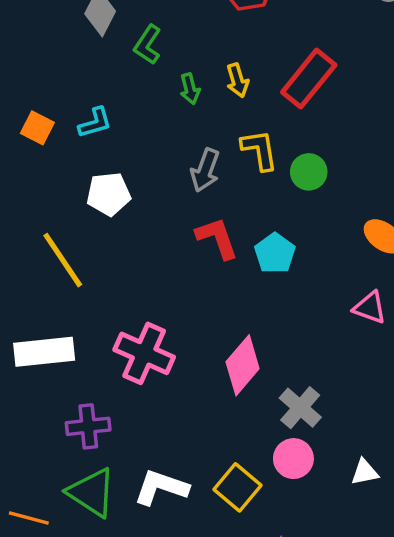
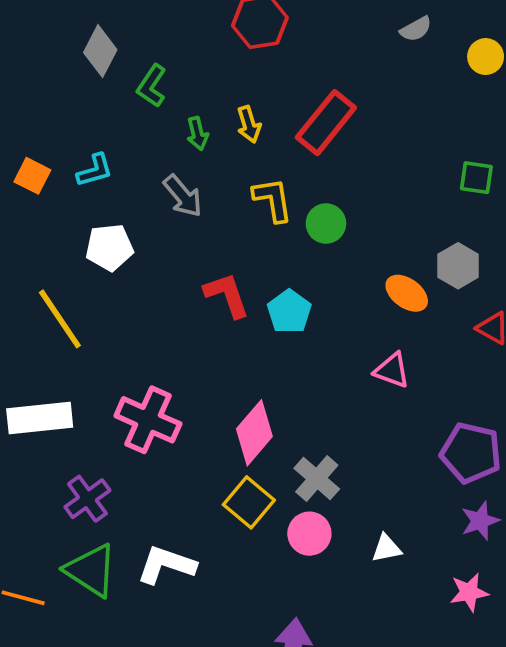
gray arrow: (205, 170) -> (183, 196), moved, turned -60
purple cross: (88, 426) -> (87, 499), turned -30
yellow square: (237, 487) -> (249, 502), moved

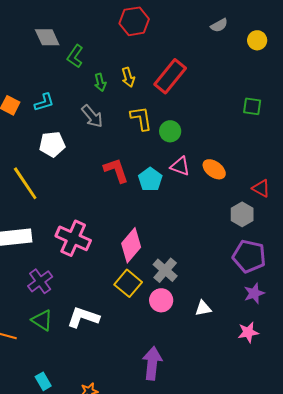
gray diamond: (100, 51) -> (47, 37), turned -52
gray hexagon: (458, 266) -> (242, 214), moved
pink triangle: (392, 370) -> (180, 166), moved
green triangle: (91, 570) -> (42, 320), size x0.7

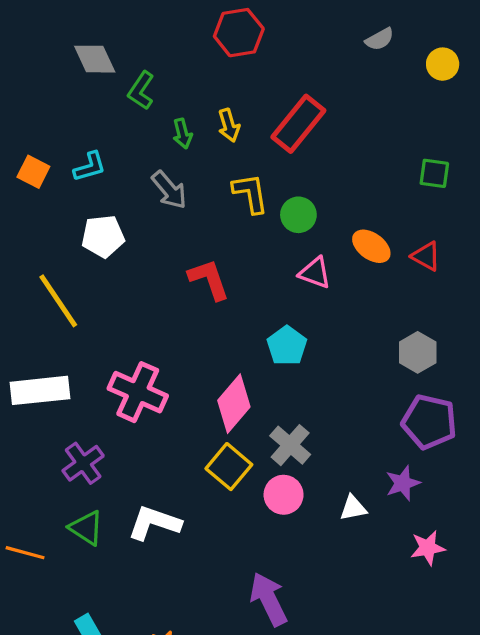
orange ellipse: (214, 169) -> (371, 246), moved
cyan pentagon: (150, 179) -> (287, 346), moved
red triangle: (261, 188) -> (426, 256), moved
purple star: (254, 293) -> (403, 483), moved
purple arrow: (152, 363) -> (269, 599), turned -32

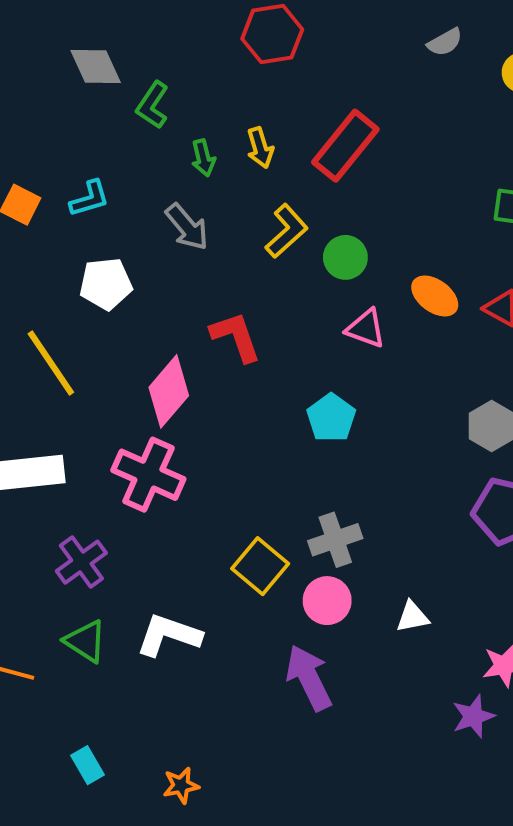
yellow L-shape: (250, 193) -> (287, 231), turned 57
pink diamond: (234, 404) -> (169, 391), moved
gray cross: (290, 445) -> (335, 540), turned 30
purple star: (403, 483) -> (473, 716), moved
purple arrow: (269, 599) -> (309, 678), moved

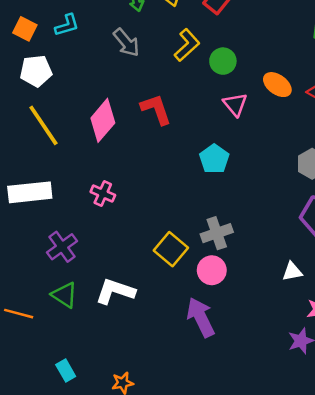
white pentagon: (106, 284) -> (36, 71), moved
pink triangle: (366, 328) -> (235, 104), turned 30
pink diamond: (169, 391) -> (103, 120), moved
pink cross: (148, 475) -> (103, 194), size x0.6
white triangle: (412, 617) -> (292, 271), moved

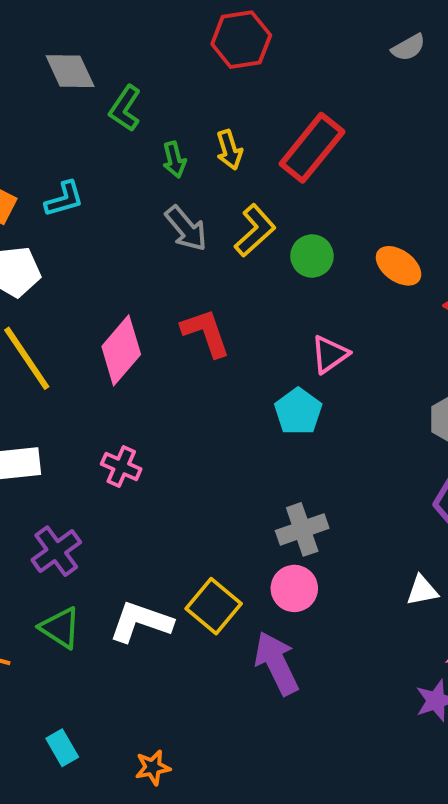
gray arrow: (126, 42) -> (186, 228), moved
orange ellipse: (277, 85) -> (399, 266), moved
pink triangle: (235, 104) -> (330, 354), moved, turned 35
yellow square: (171, 249) -> (214, 606), moved

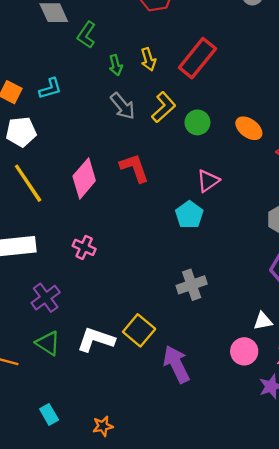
pink circle: (294, 588) -> (244, 351), moved

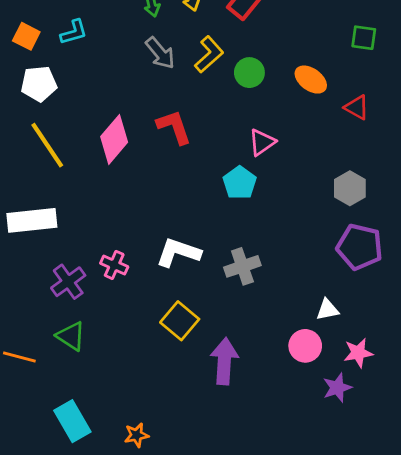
pink cross: (84, 247) -> (114, 265), moved
white L-shape: (96, 340) -> (178, 252), moved
purple arrow: (176, 364) -> (224, 361), turned 30
cyan rectangle: (49, 414) -> (72, 421), size x1.6

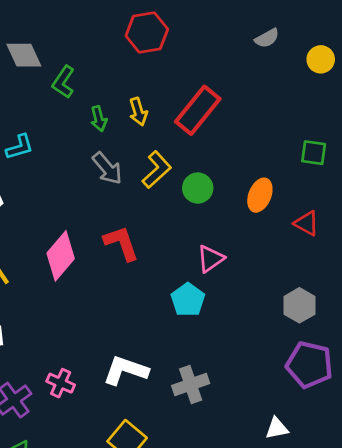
orange ellipse: (311, 80) -> (260, 195), turned 76

